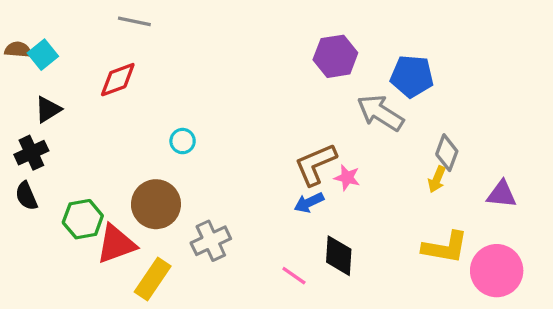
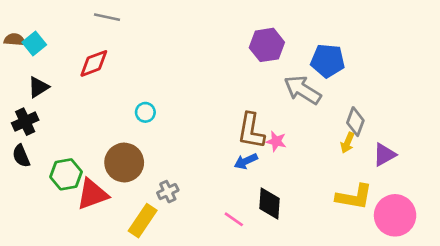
brown L-shape: (316, 164) -> (251, 131), turned -57
purple triangle: (502, 194) -> (384, 155), moved, turned -35
gray cross: (211, 241) -> (168, 192), size x0.7
yellow rectangle: (153, 279) -> (143, 221), moved

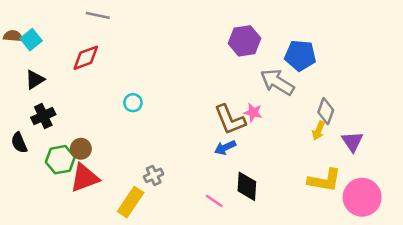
black cross: (25, 122) -> (43, 116), moved
brown L-shape: (251, 131) -> (230, 120), turned -32
pink star: (276, 141) -> (253, 112), moved
purple triangle: (384, 155) -> (352, 141), turned -35
brown circle: (124, 163) -> (81, 149), moved, size x0.6

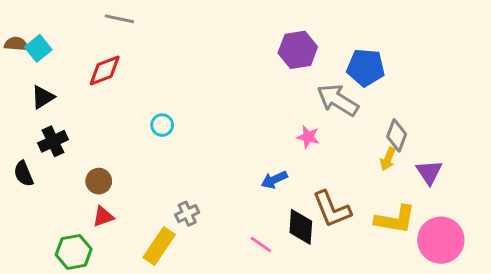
brown L-shape: (230, 120) -> (332, 209), moved
green hexagon: (60, 160) -> (74, 252), moved
red triangle: (84, 178) -> (103, 216), size x0.6

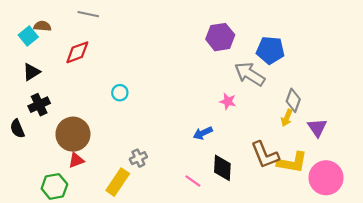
brown semicircle: (16, 44) -> (42, 26), moved
brown circle: (99, 181) -> (73, 134), size x1.8
brown L-shape: (332, 209) -> (265, 155), moved

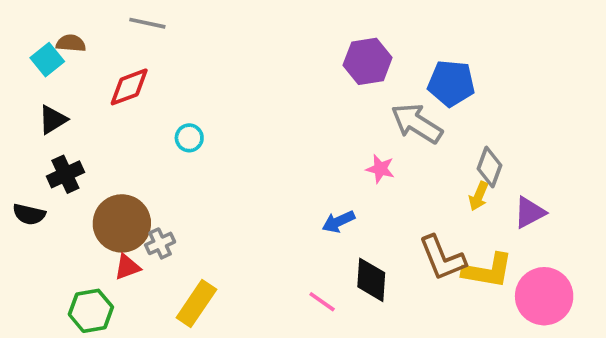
cyan circle: (120, 93) -> (189, 138), moved
purple triangle: (317, 128) -> (530, 212), turned 36
black semicircle: (17, 129) -> (29, 214), turned -54
gray cross: (138, 158) -> (160, 243), moved

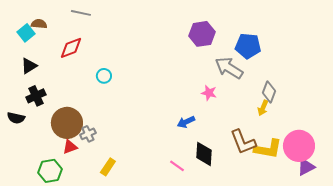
purple triangle: (530, 212) -> (306, 167), moved
pink circle: (544, 296) -> (299, 146), moved
yellow rectangle: (196, 303) -> (108, 167), size x0.7

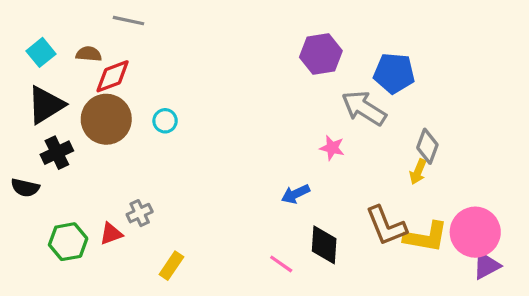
brown semicircle: (39, 24) -> (89, 54), moved
black triangle: (29, 66) -> (46, 105), size x1.5
brown circle: (67, 123) -> (106, 119), moved
green hexagon: (50, 171) -> (68, 242), moved

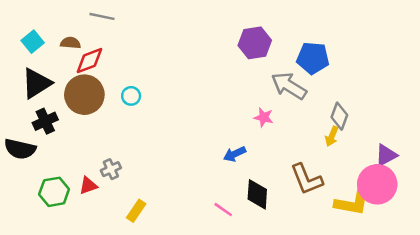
black semicircle: (25, 188) -> (20, 149), size x1.4
yellow L-shape: (426, 237) -> (352, 203), moved
purple triangle: (486, 266) -> (386, 155), moved

